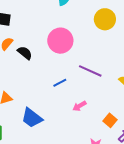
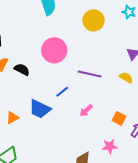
blue trapezoid: (32, 118) -> (40, 109), moved

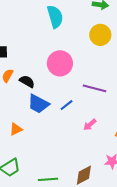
blue trapezoid: (40, 109) -> (38, 104), moved

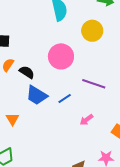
yellow circle: (100, 35) -> (92, 31), moved
orange triangle: (16, 129) -> (12, 119), turned -40

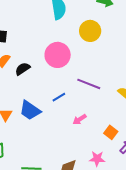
black semicircle: (27, 72) -> (23, 69), turned -70
blue trapezoid: (37, 95) -> (30, 110), moved

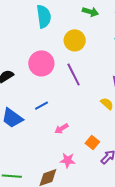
purple line: (89, 84) -> (74, 74), moved, turned 40
pink star: (97, 159) -> (68, 160), moved

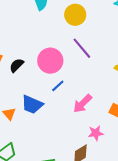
pink circle: (41, 63) -> (50, 61), moved
pink arrow: (61, 129) -> (83, 104), size x1.5

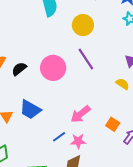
blue line: (58, 86) -> (59, 137), moved
pink star: (96, 133) -> (78, 141), moved

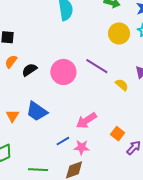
yellow circle: (83, 25) -> (119, 33), moved
purple line: (86, 59) -> (97, 66), turned -30
yellow semicircle: (123, 84) -> (122, 85), moved

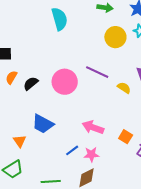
orange triangle: (12, 116) -> (20, 141), moved
pink arrow: (86, 121) -> (93, 127), turned 60

